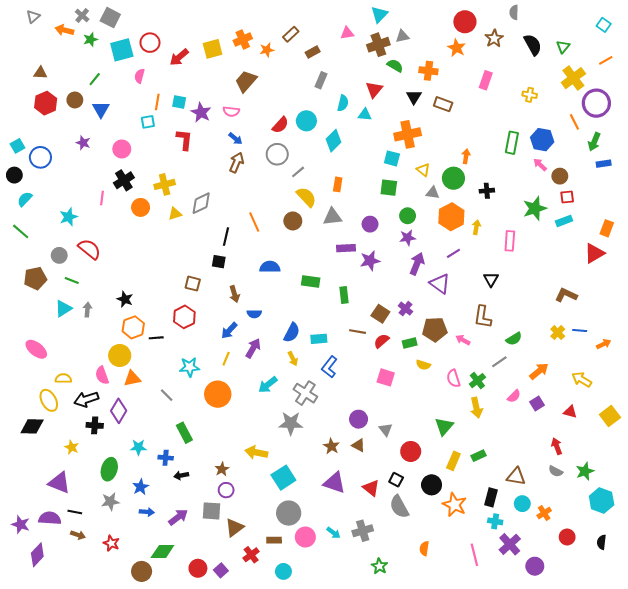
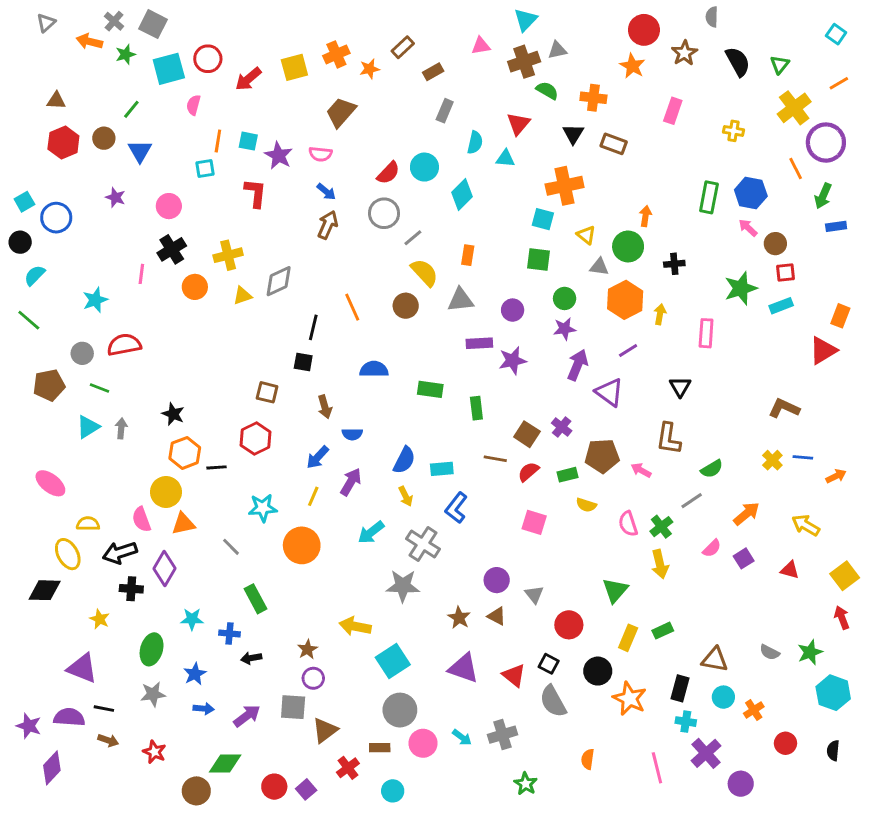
red semicircle: (89, 249) -> (124, 345), turned -50
red arrow: (557, 446) -> (842, 618), moved

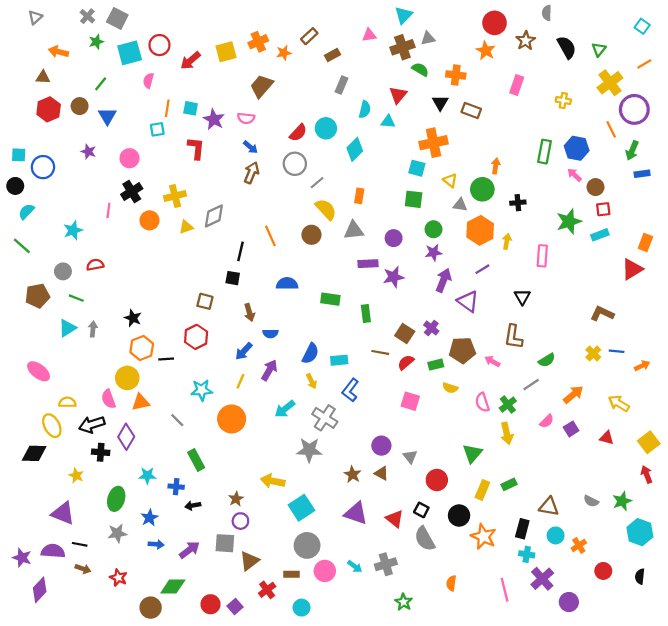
orange arrow: (89, 41) -> (59, 52), moved
cyan square: (24, 202) -> (19, 155), turned 32
red semicircle: (124, 345) -> (95, 265), size x0.7

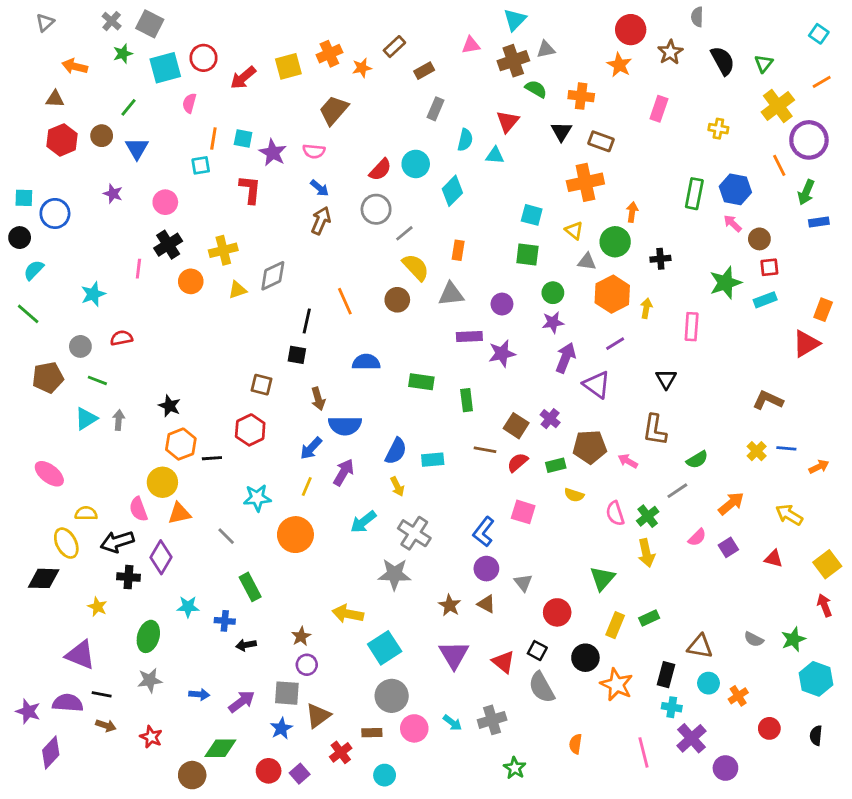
orange cross: (434, 143) -> (585, 182), moved
blue semicircle: (270, 334) -> (345, 426), size x1.6
blue L-shape: (350, 390) -> (484, 532), moved
purple triangle: (356, 513) -> (454, 655), turned 40
blue star: (149, 518) -> (281, 728), moved

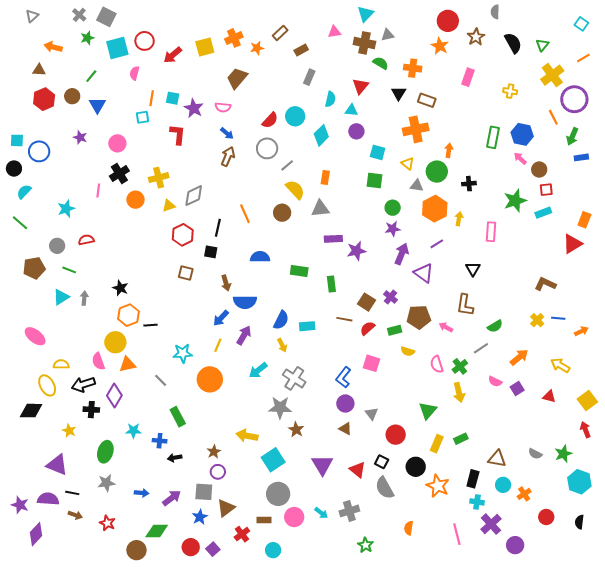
brown cross: (513, 61) -> (364, 43), turned 30
purple circle: (502, 304) -> (356, 131), moved
red hexagon: (250, 430) -> (183, 235), moved
pink semicircle: (697, 537) -> (495, 381), turned 72
brown star: (450, 605) -> (296, 430), moved

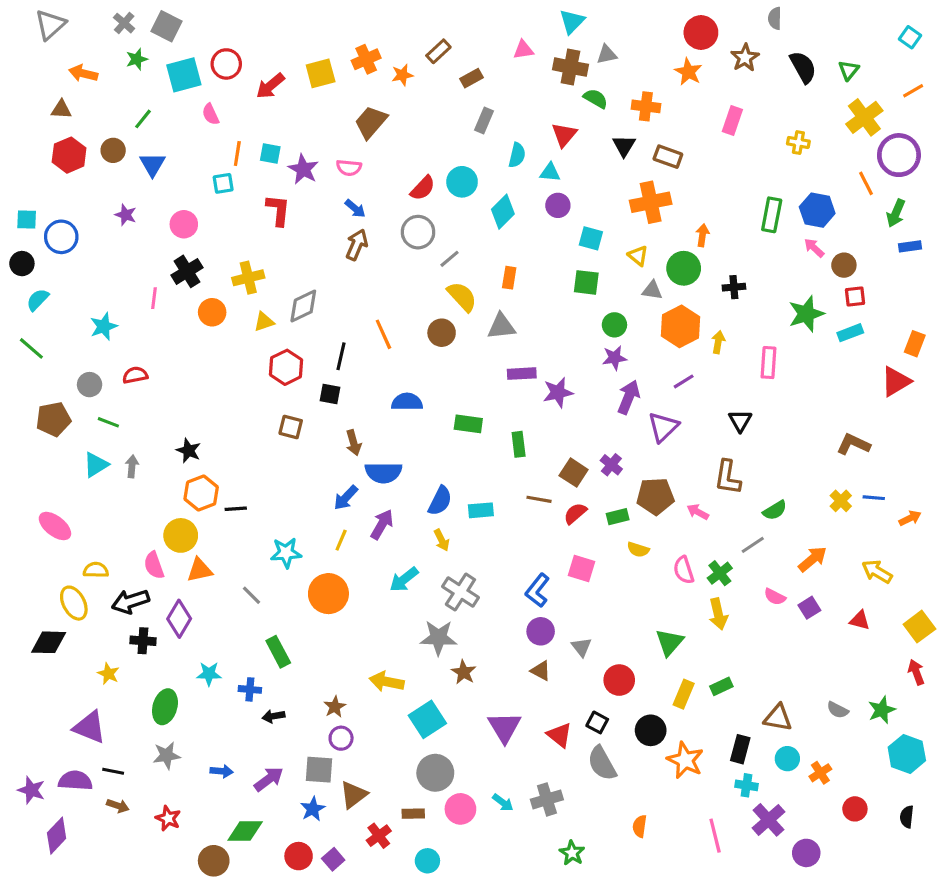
gray triangle: (32, 16) -> (50, 25), size x1.5
pink semicircle: (134, 73) -> (211, 114), turned -40
purple triangle: (424, 273) -> (663, 427), turned 40

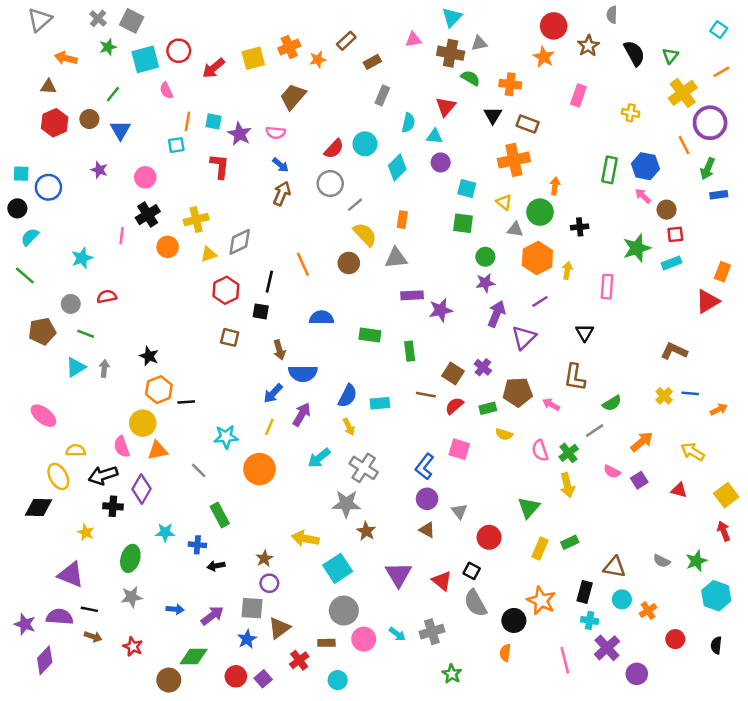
black circle: (651, 730) -> (514, 620), moved

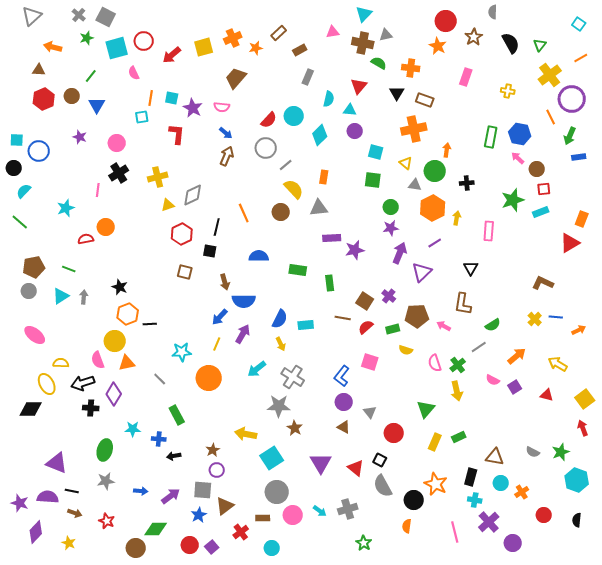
orange circle: (168, 247) -> (106, 227), moved
gray circle: (71, 304) -> (29, 291), moved
yellow star: (86, 532) -> (69, 543), moved

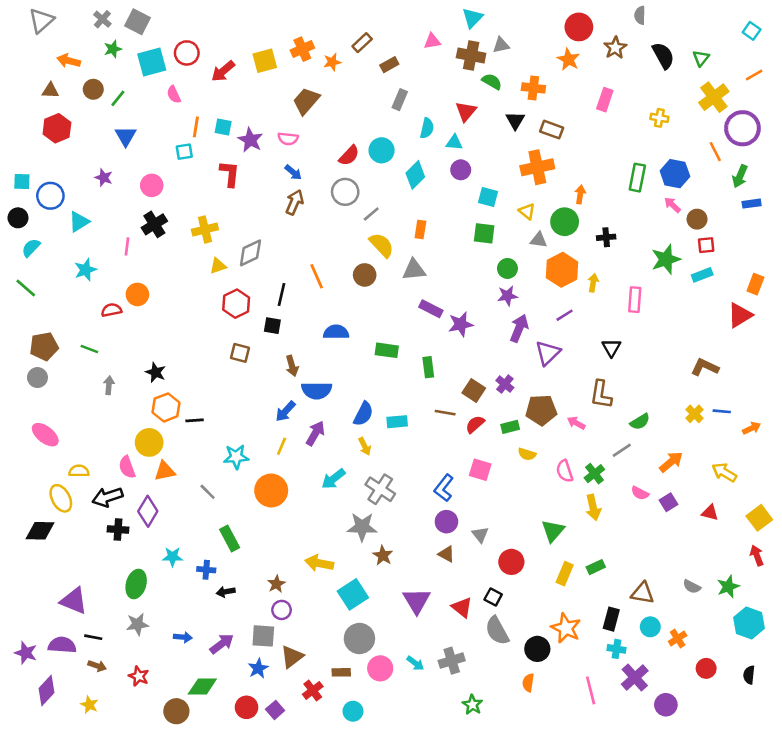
brown circle: (72, 96) -> (93, 89), moved
purple rectangle: (332, 238) -> (431, 309), turned 30
cyan triangle: (61, 296) -> (79, 222), moved

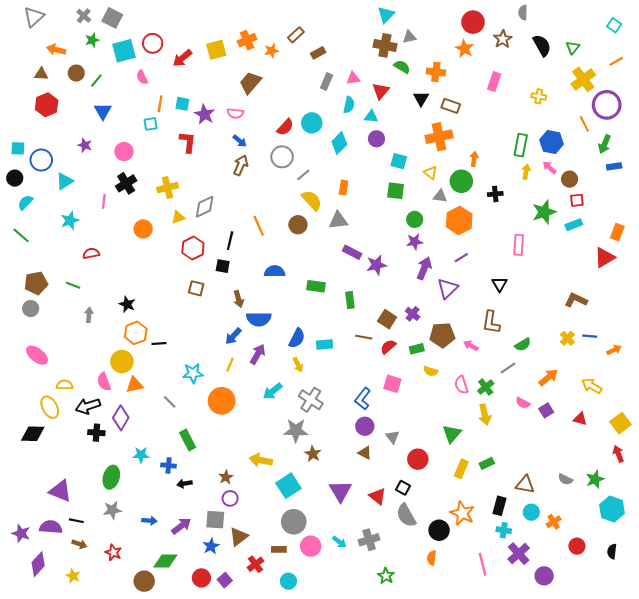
pink triangle: (432, 41) -> (353, 78), moved
yellow arrow: (593, 283) -> (526, 172), moved
orange circle: (137, 294) -> (143, 229), moved

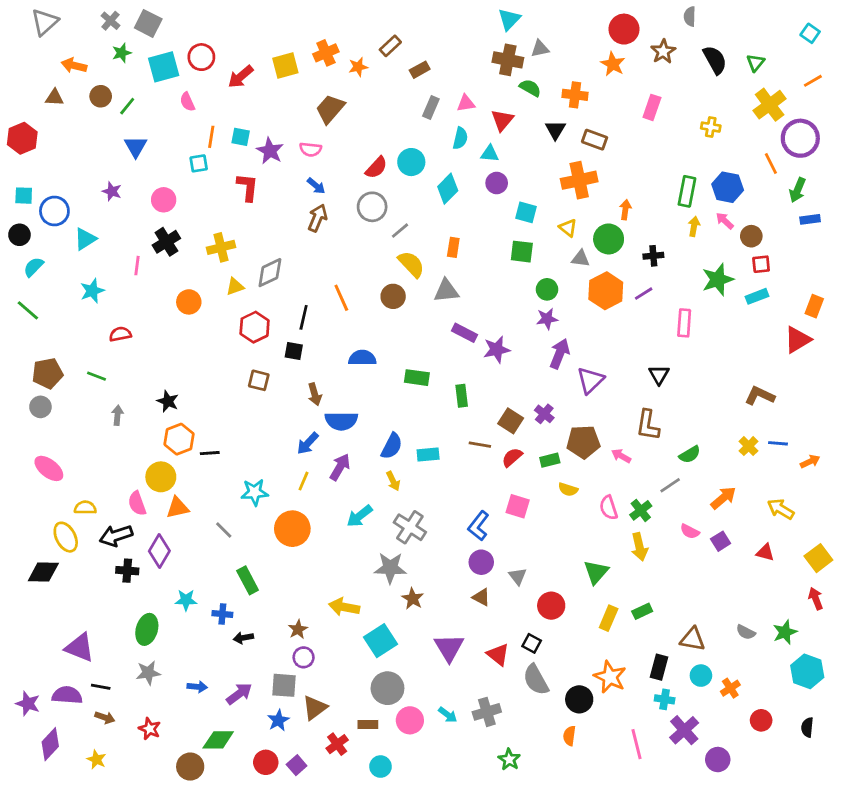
red hexagon: (47, 105) -> (22, 138), moved
purple line: (461, 258) -> (644, 294), moved

